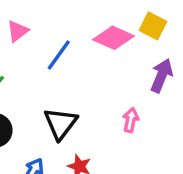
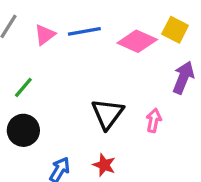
blue line: (59, 55) -> (84, 31), moved, turned 44
black triangle: (60, 123) -> (107, 114), moved

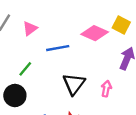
blue line: (84, 31) -> (58, 48), moved
green line: (23, 87) -> (25, 69), moved

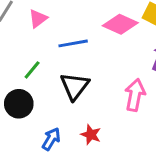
black triangle: (74, 84) -> (75, 86), moved
pink arrow: (106, 89) -> (135, 95), size x1.5

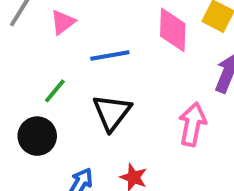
pink diamond: (120, 24) -> (173, 30), turned 68

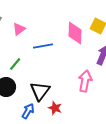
black triangle: (112, 112) -> (40, 91), moved

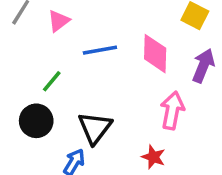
pink diamond: (75, 33) -> (155, 54), moved
red star: (55, 108) -> (153, 157), moved

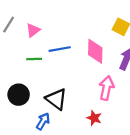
green line: (52, 81) -> (34, 59), moved, turned 48
black triangle: (95, 128) -> (56, 99), turned -30

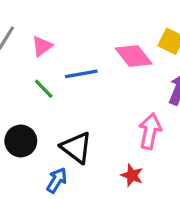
pink diamond: (95, 51) -> (134, 56), moved, turned -40
green line: (34, 59) -> (44, 89), turned 48

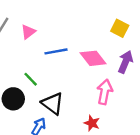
pink diamond: (134, 56) -> (93, 58), moved
green line: (44, 89) -> (31, 79), moved

